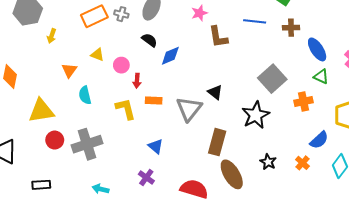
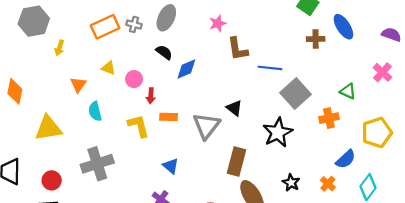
blue line: (255, 21) -> (270, 68), moved
blue ellipse: (317, 49) -> (343, 27), moved
red circle: (55, 140) -> (52, 180), moved

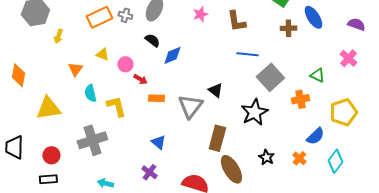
brown L-shape: (238, 49) -> (236, 21), moved
red arrow: (151, 96) -> (140, 79), turned -64
yellow L-shape: (138, 126) -> (116, 106), moved

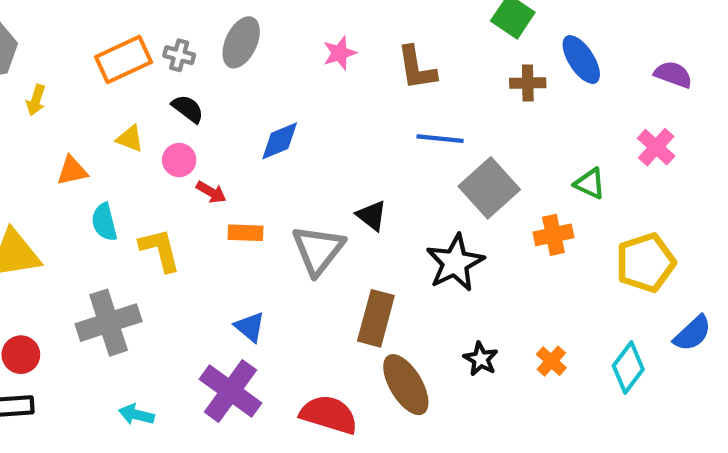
black semicircle: (152, 40) -> (188, 109), moved
orange triangle: (75, 69) -> (72, 171), turned 42
blue semicircle: (315, 136) -> (692, 333), moved
purple cross: (149, 172) -> (230, 391), size x1.8

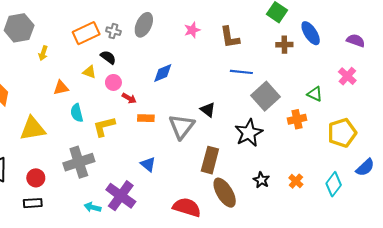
black semicircle: (188, 109) -> (108, 57), moved
yellow L-shape: (160, 250) -> (104, 127), turned -90
purple cross: (230, 391) -> (121, 196), moved

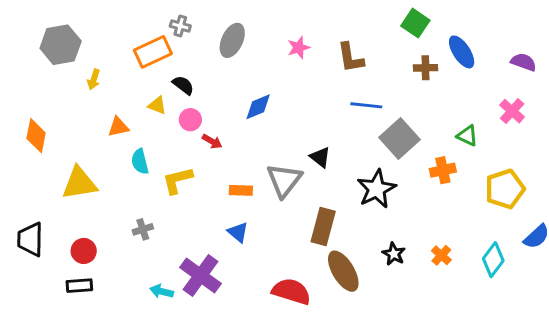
gray cross: (113, 31) -> (180, 26), moved
orange rectangle: (146, 118) -> (241, 190), moved
gray cross: (79, 162) -> (143, 229), size x0.5

